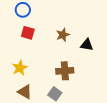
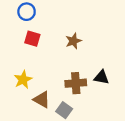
black triangle: (87, 45) -> (102, 77), moved
brown triangle: (25, 92) -> (42, 100), moved

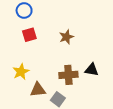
red square: (32, 39) -> (29, 35), turned -32
brown triangle: (42, 100) -> (38, 90), turned -35

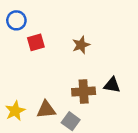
blue circle: (24, 11) -> (16, 20), moved
yellow star: (21, 72) -> (15, 111), moved

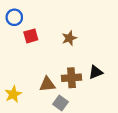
black triangle: (112, 85) -> (96, 72), turned -32
brown triangle: (46, 110) -> (47, 84), moved

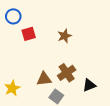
black triangle: (96, 72) -> (89, 85), moved
brown cross: (71, 78) -> (67, 73), turned -30

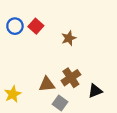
blue circle: (13, 16) -> (15, 26), moved
red square: (29, 34) -> (36, 26), moved, turned -32

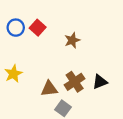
black triangle: (95, 91) -> (100, 82), moved
yellow star: (13, 94) -> (13, 74), moved

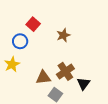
blue circle: (16, 28) -> (20, 41), moved
black triangle: (100, 82) -> (84, 84), moved, turned -32

